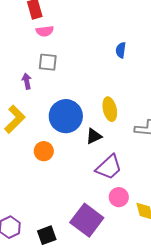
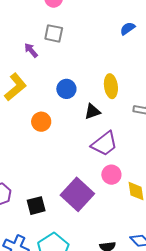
blue semicircle: (121, 50) -> (128, 28), turned 42
purple arrow: (27, 81) -> (31, 50), turned -35
blue circle: (66, 116) -> (66, 89), size x0.6

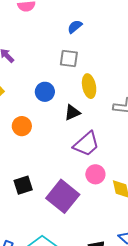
blue semicircle: (128, 28) -> (75, 27), moved
gray square: (54, 33) -> (69, 58), moved
black square: (36, 206) -> (23, 185), moved

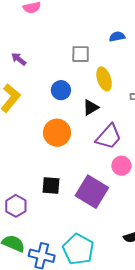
blue semicircle: (75, 27) -> (117, 37), moved, turned 35
orange circle: (22, 126) -> (57, 133), moved, size x1.4
black square: (23, 185) -> (51, 186), turned 30

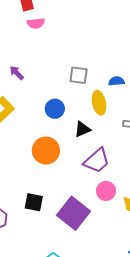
blue semicircle: (117, 37) -> (116, 81), moved

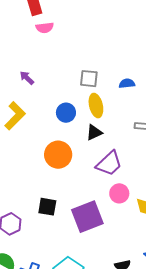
yellow ellipse: (99, 103) -> (96, 106), moved
purple square: (73, 213) -> (87, 217), turned 32

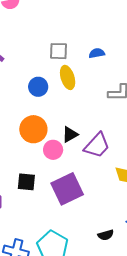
black triangle: (94, 133) -> (70, 134), moved
purple trapezoid: (109, 163) -> (97, 145), moved
pink circle: (119, 193) -> (53, 150), moved

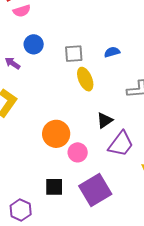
blue circle: (38, 87) -> (34, 44), moved
black triangle: (70, 134) -> (105, 120), moved

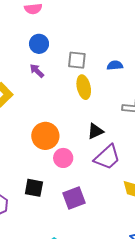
purple arrow: (12, 63) -> (37, 71), moved
purple square: (95, 190) -> (74, 198), size x0.7

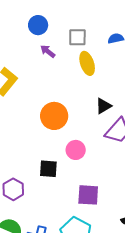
purple arrow: (37, 71) -> (48, 51), moved
pink circle: (63, 158) -> (76, 150), moved
purple square: (74, 198) -> (88, 195), moved, turned 30

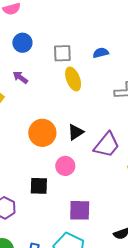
purple arrow: (48, 51) -> (20, 77), moved
black triangle: (103, 106) -> (76, 132), moved

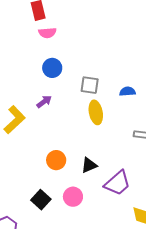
purple arrow: (20, 77) -> (44, 102), turned 98
orange circle: (42, 133) -> (56, 160), size x0.7
black square: (39, 186) -> (41, 200), moved, turned 30

